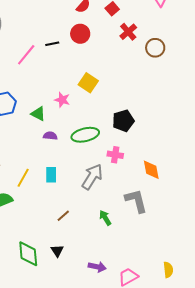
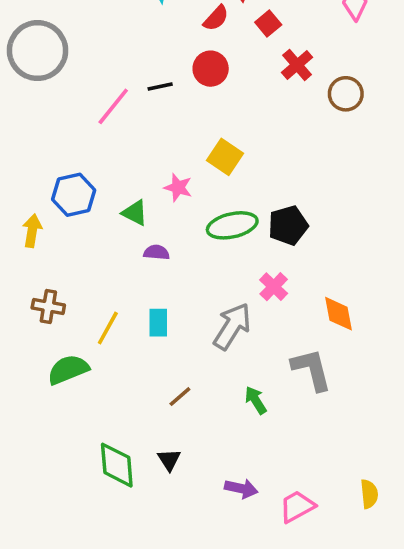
green ellipse: (85, 135) -> (232, 225), moved
pink cross: (115, 155) -> (274, 287), turned 35

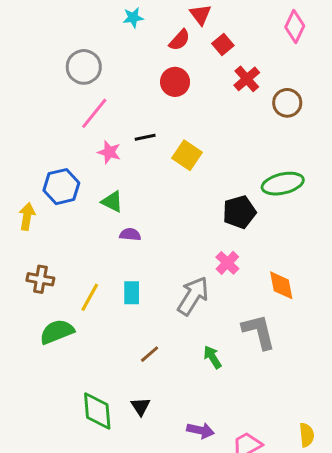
gray circle: (38, 51) -> (84, 67), moved, size x0.7
black line: (160, 87) -> (145, 137), moved
pink star: (178, 188) -> (109, 152), moved
green ellipse: (232, 225) -> (283, 184), moved

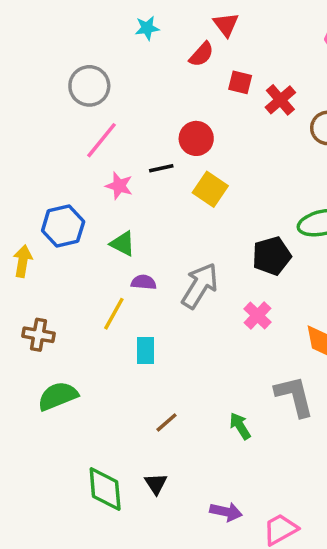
red square: (223, 44) -> (240, 82), moved, turned -36
red circle: (175, 82) -> (196, 138), moved
gray arrow: (193, 296) -> (200, 286), moved
yellow line: (90, 297) -> (114, 314), moved

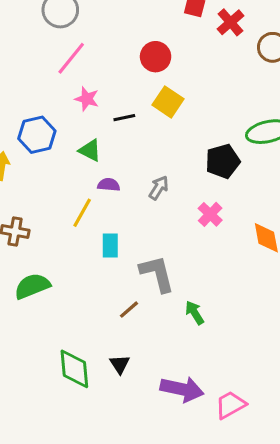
black line: (161, 168) -> (124, 118), moved
gray arrow: (200, 286) -> (159, 188), size x0.6
gray L-shape: (294, 396) -> (157, 274), moved
purple arrow: (226, 512) -> (182, 389), size x1.5

